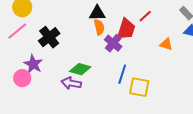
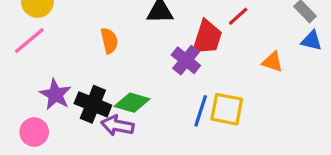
orange semicircle: (99, 27) -> (109, 41), moved
black cross: (49, 37) -> (93, 104), moved, turned -30
pink circle: (22, 78) -> (34, 132), moved
yellow square: (139, 87) -> (227, 109), moved

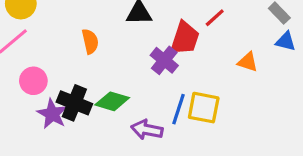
purple star: (55, 95) -> (52, 114), moved
purple arrow: (117, 126) -> (147, 130), moved
pink circle: (34, 132) -> (33, 81), moved

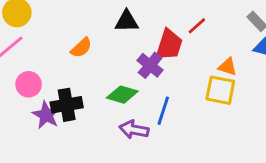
orange semicircle: (90, 41) -> (81, 48), turned 60
green diamond: (112, 101) -> (122, 95), moved
black cross: (74, 103) -> (67, 105), turned -32
yellow square: (204, 108) -> (220, 90), moved

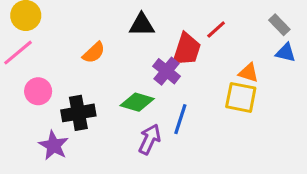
purple star: (46, 115) -> (54, 145), moved
purple arrow: (134, 130) -> (149, 139), turned 104

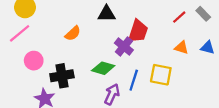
red line: (216, 29) -> (179, 17), moved
blue triangle: (286, 53) -> (208, 48), moved
yellow square: (241, 97) -> (161, 75), moved

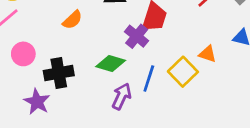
orange triangle: (181, 48) -> (207, 54), moved
yellow square: (161, 75) -> (183, 72), turned 35

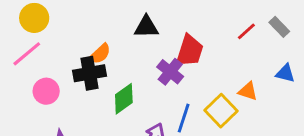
green diamond: (111, 64) -> (124, 99), moved, turned -52
black cross: (59, 73) -> (89, 73), moved

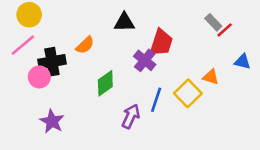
gray rectangle: (279, 27) -> (213, 22), moved
red line: (246, 31) -> (225, 30), moved
black cross: (89, 73) -> (52, 62), moved

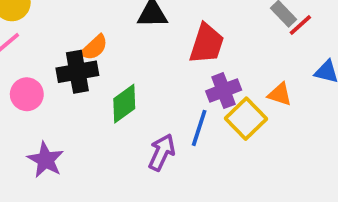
purple cross: (145, 60) -> (224, 91), moved, turned 30
black cross: (52, 62) -> (77, 72), moved

